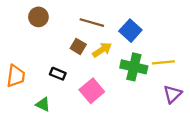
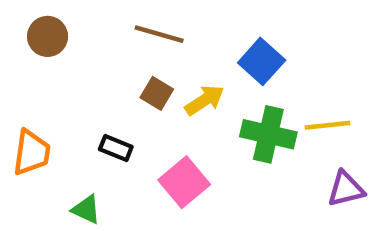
brown circle: (38, 17) -> (48, 36), moved
brown line: (92, 23) -> (159, 34), moved
purple triangle: (172, 94) -> (346, 189), turned 30

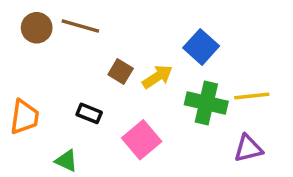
brown line: (159, 34) -> (80, 26), moved
purple triangle: (346, 189) -> (248, 148), moved

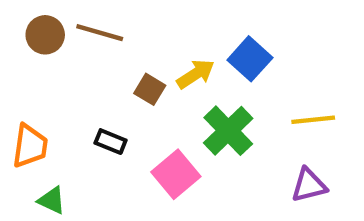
yellow arrow: (157, 77) -> (196, 74), moved
green cross: (206, 103) -> (228, 131), moved, turned 33
green triangle: (66, 161) -> (52, 200), moved

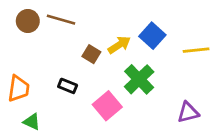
yellow line: (313, 120) -> (196, 50), moved

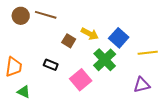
blue square: (152, 36) -> (119, 38), moved
yellow arrow: (119, 45) -> (90, 34), turned 60
yellow line: (196, 50) -> (148, 53), moved

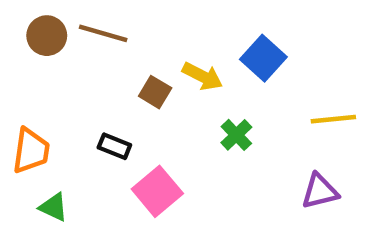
blue square: (119, 38) -> (263, 58), moved
green cross: (105, 60) -> (236, 135), size x0.6
pink square: (81, 80) -> (157, 191), moved

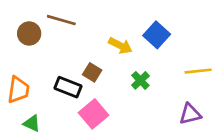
brown circle: (47, 36) -> (29, 33), moved
brown square: (155, 92) -> (92, 72), moved
black rectangle: (114, 146) -> (68, 87), size x1.4

